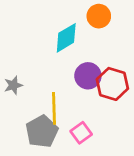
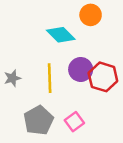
cyan diamond: (66, 38) -> (61, 35), turned 76
yellow line: (54, 108) -> (50, 78), moved

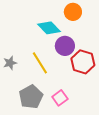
purple circle: (81, 69) -> (65, 46), moved
yellow line: (50, 78) -> (40, 63), turned -30

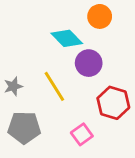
red hexagon: (83, 62) -> (113, 103), moved
gray pentagon: (31, 97) -> (24, 127), moved, turned 30

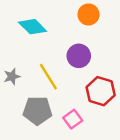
cyan diamond: (67, 38) -> (33, 27), moved
gray pentagon: (24, 127) -> (37, 111), moved

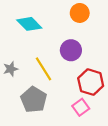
gray pentagon: (37, 111) -> (34, 100), turned 30
pink square: (73, 119) -> (81, 107), moved

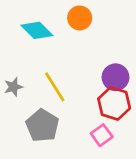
orange circle: (80, 13) -> (80, 18), moved
purple circle: (71, 50) -> (115, 77), moved

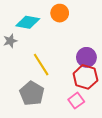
cyan diamond: (37, 30) -> (28, 22), turned -35
gray star: (13, 87) -> (10, 41), moved

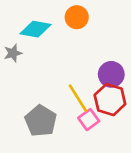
yellow line: (41, 65) -> (78, 98), moved
pink square: (76, 101) -> (89, 120), moved

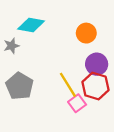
orange circle: (77, 17) -> (86, 33), moved
gray pentagon: (41, 121) -> (20, 86), moved

